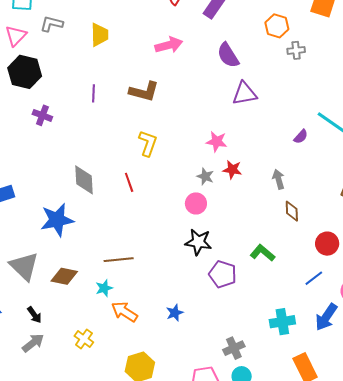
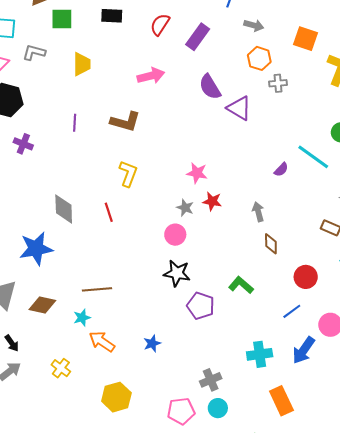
purple triangle: (245, 94) -> (239, 108), moved, turned 40

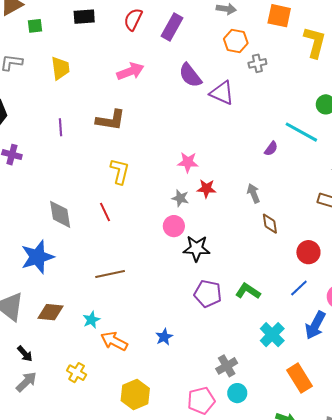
green square: (62, 19) -> (35, 26), size x0.7
black star: (177, 273) -> (197, 248), moved
green L-shape: (241, 285) -> (248, 291), moved
brown line: (97, 289) -> (110, 274), moved
cyan cross: (260, 354) -> (272, 335), turned -30

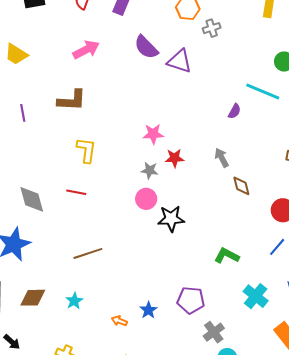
yellow trapezoid: (60, 68) -> (16, 54), turned 135
red line: (105, 212) -> (76, 192), turned -48
purple pentagon: (208, 294) -> (191, 300), moved
orange arrow: (114, 341) -> (119, 321), moved, size x0.6

